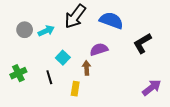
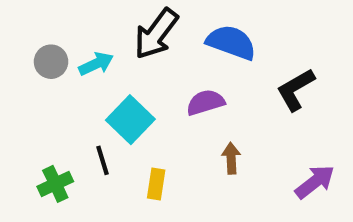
cyan square: (63, 58) -> (130, 120), size x1.5
brown arrow: (87, 68) -> (231, 158), moved
green cross: (18, 73) -> (55, 184), moved

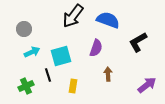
cyan arrow: (96, 64) -> (32, 52), moved
purple semicircle: (205, 102) -> (96, 48), turned 126
cyan square: (130, 120) -> (61, 56), turned 30

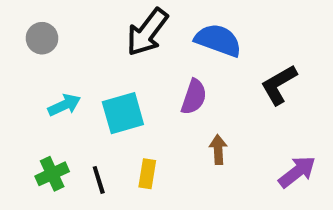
gray circle: (24, 29) -> (42, 38), moved
black line: (48, 75) -> (99, 180), moved

